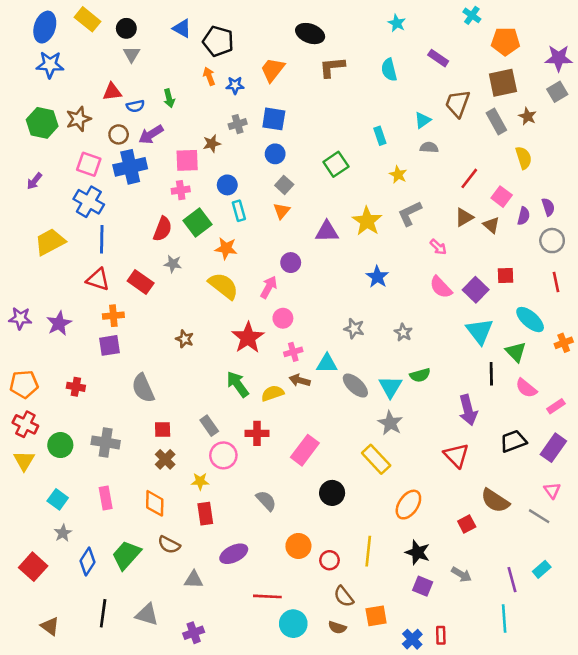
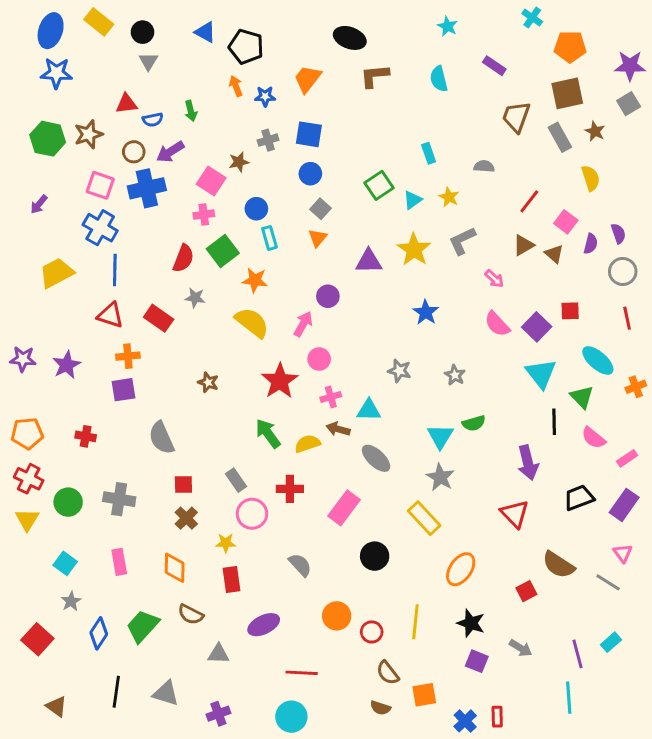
cyan triangle: (423, 120) -> (413, 200), moved
pink square: (187, 160) -> (211, 181), turned 35
gray ellipse: (355, 386) -> (376, 458), moved
cyan circle: (293, 624) -> (291, 717), moved

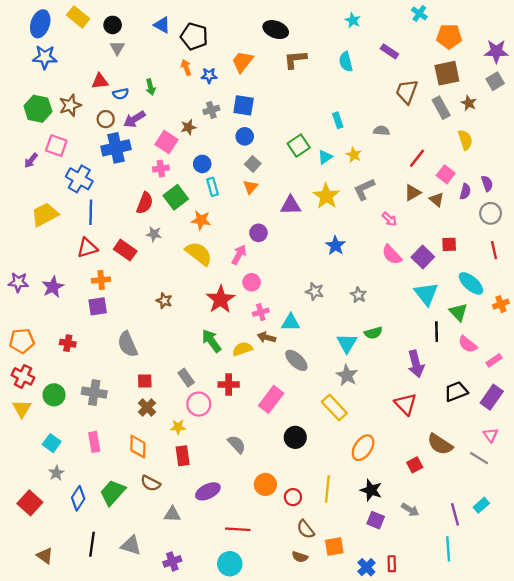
pink square: (100, 185) -> (56, 146), moved
red triangle: (110, 315) -> (87, 248), turned -35

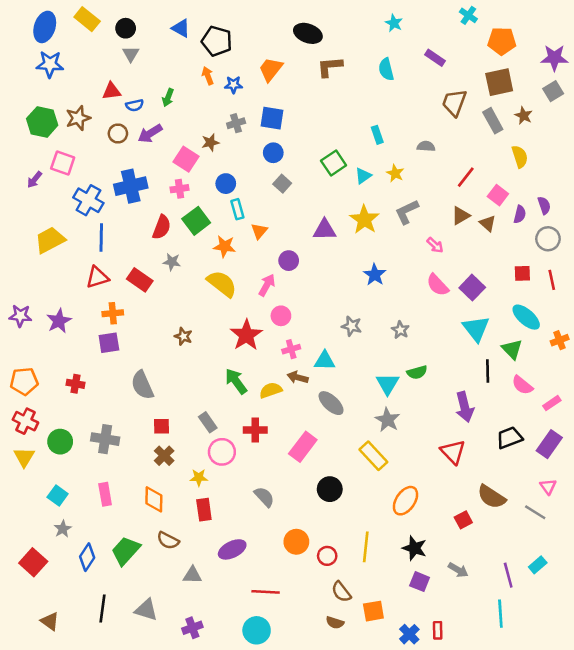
green arrow: (150, 87) -> (168, 98), turned 35
blue cross: (116, 148) -> (131, 186), moved
orange triangle: (250, 187) -> (259, 231), moved
red square: (449, 244) -> (522, 273), moved

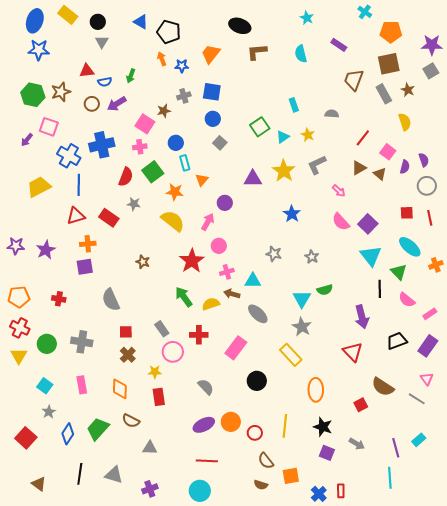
orange ellipse: (405, 501) -> (316, 390), turned -35
purple ellipse: (232, 549) -> (204, 425), moved

